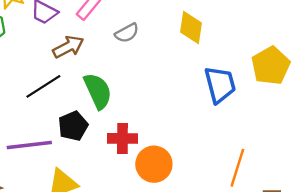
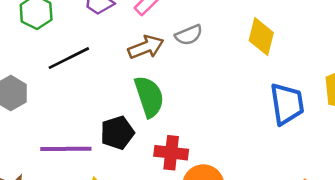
brown arrow: (68, 47) -> (146, 47), moved
black line: (43, 86) -> (69, 58), moved

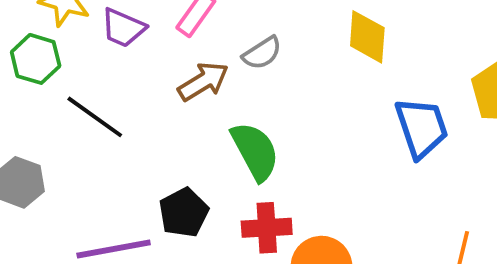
black line: (69, 58) -> (95, 117), turned 72
green semicircle: (149, 97) -> (255, 151), moved

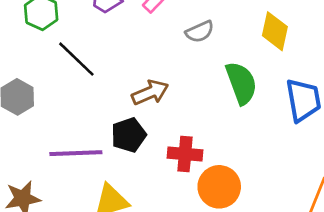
brown arrow: (203, 81) -> (150, 93), moved
green semicircle: (255, 151) -> (241, 83), moved

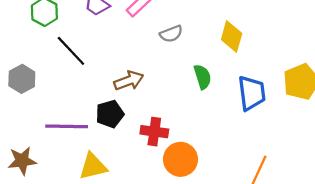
green semicircle: (241, 83) -> (202, 77), size x0.7

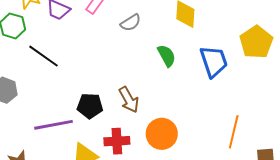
brown arrow: (129, 81) -> (129, 100), moved, turned 92
black pentagon: (110, 114) -> (90, 106), turned 30
red cross: (154, 132) -> (117, 141), moved

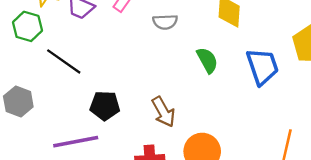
gray semicircle: (131, 23) -> (165, 22), turned 30
black pentagon: (90, 106) -> (105, 106), moved

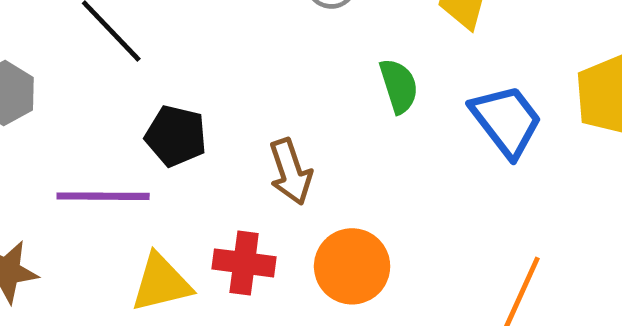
blue trapezoid: (262, 67) -> (506, 121), turned -30

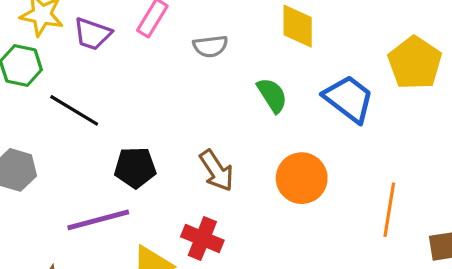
red cross: (244, 263) -> (202, 238), turned 30
orange circle: (352, 266) -> (302, 178), moved

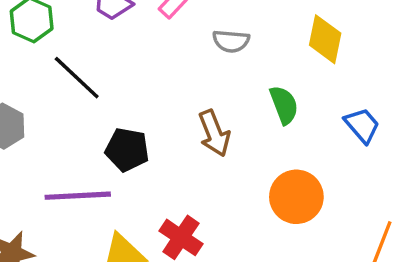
blue trapezoid: (349, 99) -> (362, 125), size x0.7
brown arrow: (217, 171) -> (214, 133), moved

